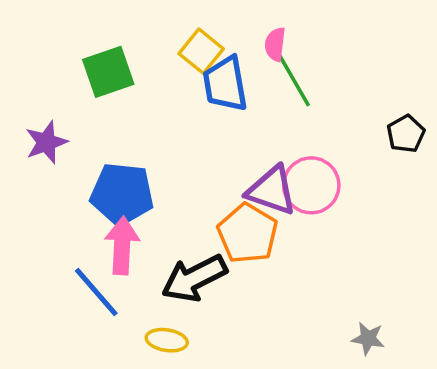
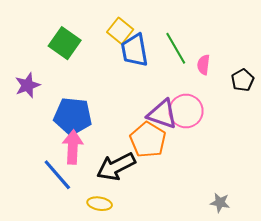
pink semicircle: (275, 44) -> (203, 65), moved
green square: (108, 72) -> (65, 43), turned -36

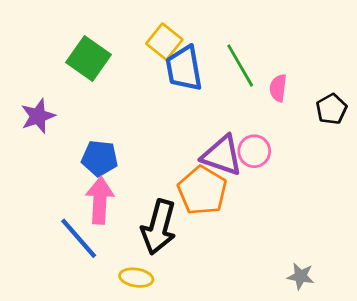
pink circle: (186, 111) -> (254, 151), size x0.7
blue pentagon: (73, 116) -> (100, 158), size x0.7
black arrow: (116, 167) -> (159, 227), turned -48

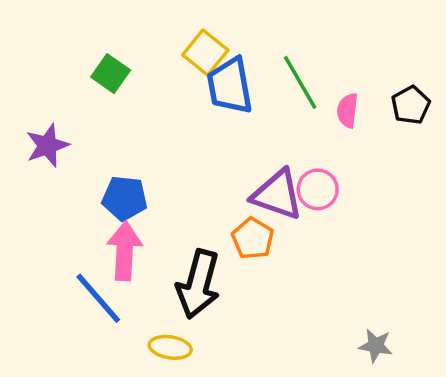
green square: (88, 58) -> (111, 74), size x0.7
black pentagon: (331, 109) -> (411, 105), moved
orange pentagon: (202, 191) -> (253, 239), size x0.7

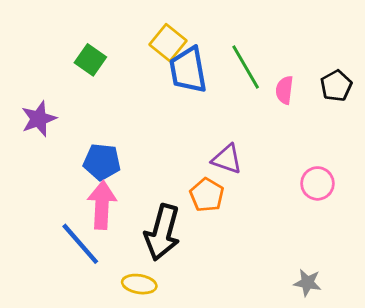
pink circle: (318, 189) -> (317, 183), moved
purple triangle: (277, 195) -> (227, 159), size x0.7

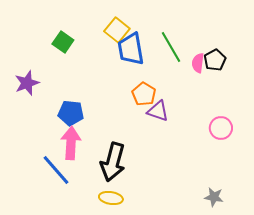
black pentagon: (336, 86) -> (215, 60), moved
orange pentagon: (207, 195) -> (144, 94), moved
yellow ellipse: (139, 284) -> (111, 198), moved

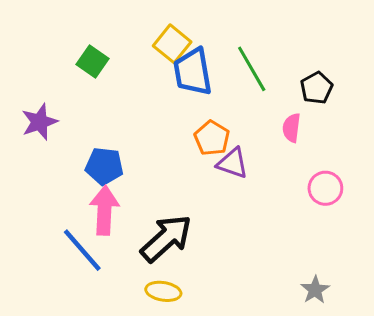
pink semicircle: (198, 63) -> (292, 128), moved
black arrow: (113, 162) -> (166, 238), turned -147
gray star: (214, 197) -> (315, 290), turned 30

